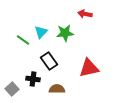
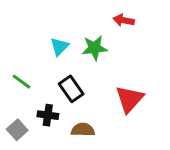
green line: (23, 40) -> (22, 82), moved
red triangle: (89, 68) -> (130, 99), turned -35

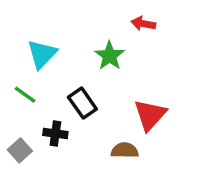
cyan triangle: (59, 47) -> (42, 54), moved, size x1.4
green star: (94, 48) -> (109, 56), turned -30
brown semicircle: (83, 130) -> (125, 150), moved

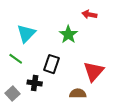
black rectangle: (82, 103) -> (51, 64), turned 54

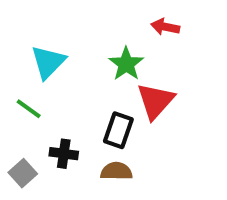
black rectangle: (51, 64) -> (118, 130), moved
red triangle: (94, 71) -> (155, 101), moved
brown semicircle: (78, 94) -> (116, 171), moved

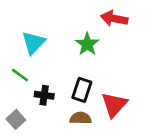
red arrow: (165, 27) -> (114, 19), size x1.4
red triangle: (155, 101) -> (114, 105), moved
black cross: (64, 154) -> (44, 95), moved

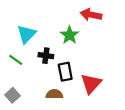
black rectangle: (82, 90) -> (65, 72), turned -30
black cross: (44, 95) -> (46, 56), moved
brown semicircle: (81, 118) -> (54, 94), moved

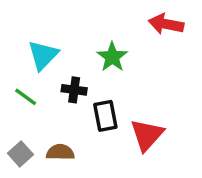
red arrow: (91, 15) -> (166, 24), moved
brown semicircle: (54, 94) -> (60, 152), moved

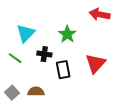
red triangle: (147, 135) -> (95, 63), moved

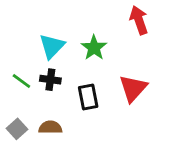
red arrow: (100, 14) -> (139, 20), turned 60
cyan triangle: (26, 33) -> (52, 46), moved
black cross: (44, 54) -> (50, 80), moved

